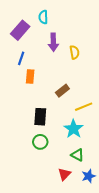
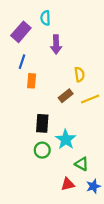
yellow semicircle: (74, 52) -> (80, 74), moved
yellow line: (84, 107) -> (90, 99), moved
cyan star: (73, 129) -> (66, 139), moved
red triangle: (64, 174) -> (68, 184), turned 32

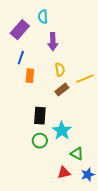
yellow semicircle: (80, 74) -> (60, 70), moved
yellow line: (90, 99) -> (85, 79), moved

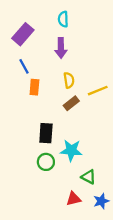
cyan semicircle: (43, 17) -> (63, 19), moved
blue line: (21, 58) -> (24, 66), turned -48
cyan star: (62, 131) -> (71, 150), turned -30

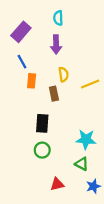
brown rectangle: (71, 103) -> (54, 94), moved, turned -64
cyan star: (71, 150) -> (86, 139), moved
red triangle: (74, 199) -> (57, 184), moved

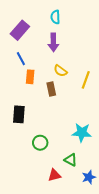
yellow semicircle: (64, 74) -> (60, 71), turned 136
yellow line: (90, 84) -> (86, 80), turned -48
black rectangle: (42, 123) -> (19, 114), moved
green triangle: (82, 164) -> (71, 160), moved

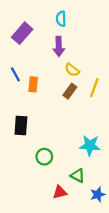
blue line: (21, 59) -> (15, 74), moved
yellow semicircle: (60, 71) -> (72, 70), moved
brown rectangle: (51, 89) -> (70, 91), moved, turned 48

